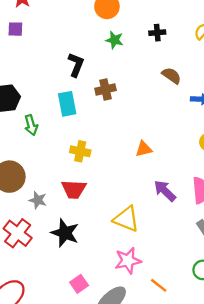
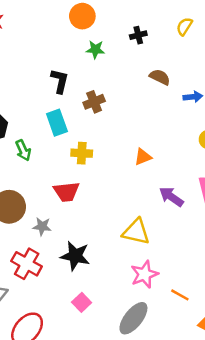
yellow cross: (80, 151) -> (82, 153), moved
red trapezoid: (74, 189) -> (66, 192), moved
pink square: (79, 284) -> (82, 302), moved

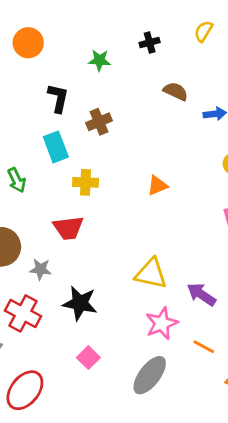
orange circle: (82, 16) -> (28, 43), moved
purple arrow: (171, 197) -> (201, 294), moved

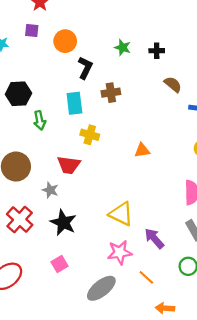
orange circle: (28, 43) -> (65, 41), moved
black cross: (150, 43) -> (157, 51), moved
gray star: (40, 269) -> (50, 190), moved

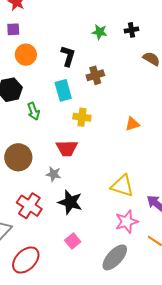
orange circle: (65, 41) -> (26, 55), moved

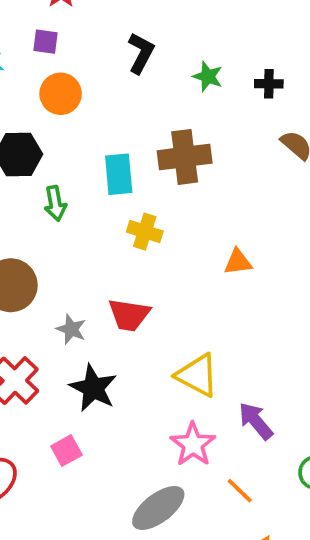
black L-shape: (68, 56) -> (141, 53), moved
brown cross: (95, 75) -> (185, 157), size x1.5
red trapezoid: (67, 148) -> (129, 315), moved
pink star: (127, 222) -> (193, 444), turned -30
pink square: (73, 241) -> (66, 451), moved

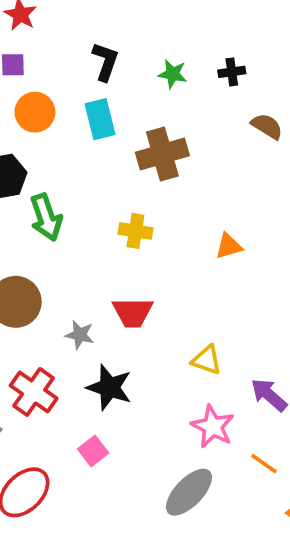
cyan rectangle: (119, 174) -> (100, 119), moved
green arrow: (55, 203) -> (46, 217), size x1.4
yellow triangle: (197, 375) -> (207, 360), size x0.7

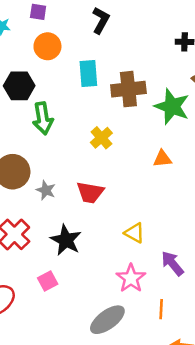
green star: (173, 74) -> (172, 106), moved, size x1.8
cyan rectangle: (100, 119) -> (88, 74), moved
yellow cross: (135, 231) -> (101, 138), turned 30
gray star: (80, 335) -> (46, 190), moved
orange line: (264, 464) -> (161, 309), turned 48

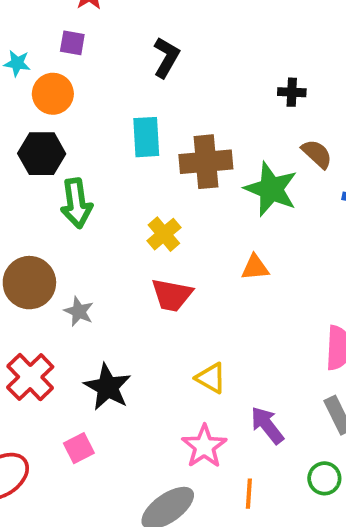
orange circle: (47, 46) -> (53, 94), moved
red trapezoid: (90, 192) -> (172, 295), moved

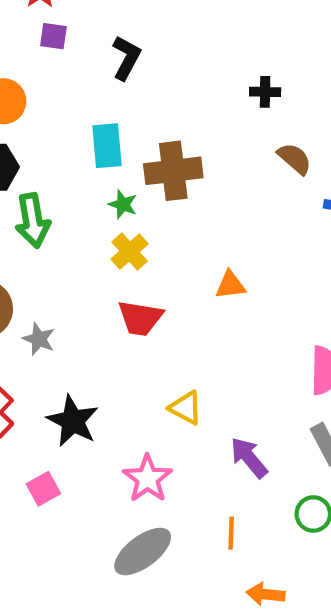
purple square: (72, 43) -> (53, 36), moved
green star: (271, 189) -> (123, 204), moved, size x0.5
pink star: (204, 446) -> (148, 479), moved

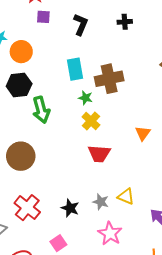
black cross: (265, 92) -> (125, 22), moved
orange triangle: (230, 285) -> (143, 133), turned -42
gray star: (39, 339) -> (101, 202), moved
black star: (73, 421) -> (70, 208), size x0.7

